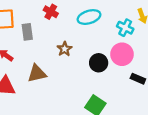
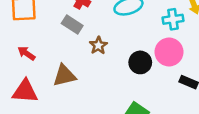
cyan cross: (125, 28) -> (173, 19), turned -35
gray rectangle: (27, 32) -> (72, 24), moved, turned -49

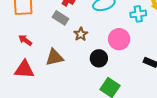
pink circle: (169, 52) -> (119, 39), moved
black circle: (140, 62) -> (99, 58), moved

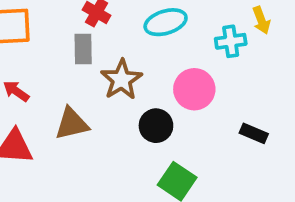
gray rectangle: (61, 18) -> (83, 49), turned 56
brown star: (81, 34) -> (121, 80), size x1.5

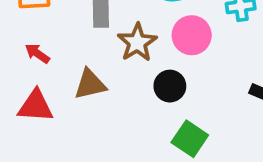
pink circle: (194, 89) -> (192, 35), moved

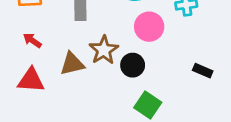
brown star: (137, 43) -> (104, 50), moved

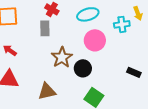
brown triangle: (72, 64) -> (47, 91), moved

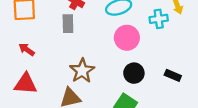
brown star: (62, 57) -> (82, 71), moved
black circle: (83, 68) -> (134, 73), moved

